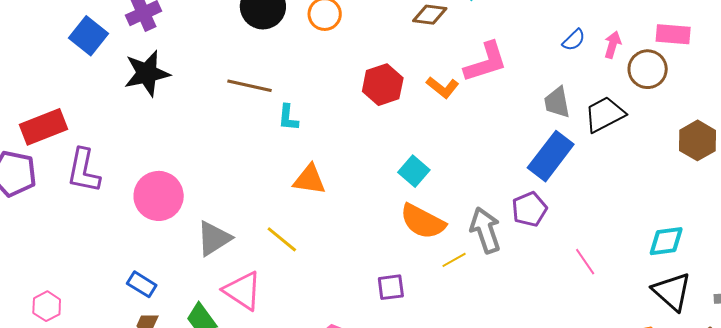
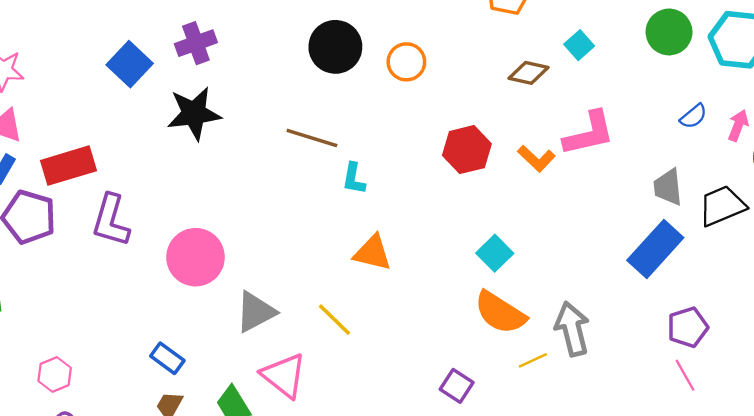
purple pentagon: (529, 209) -> (688, 327), moved
purple square: (391, 287) -> (457, 386), turned 36

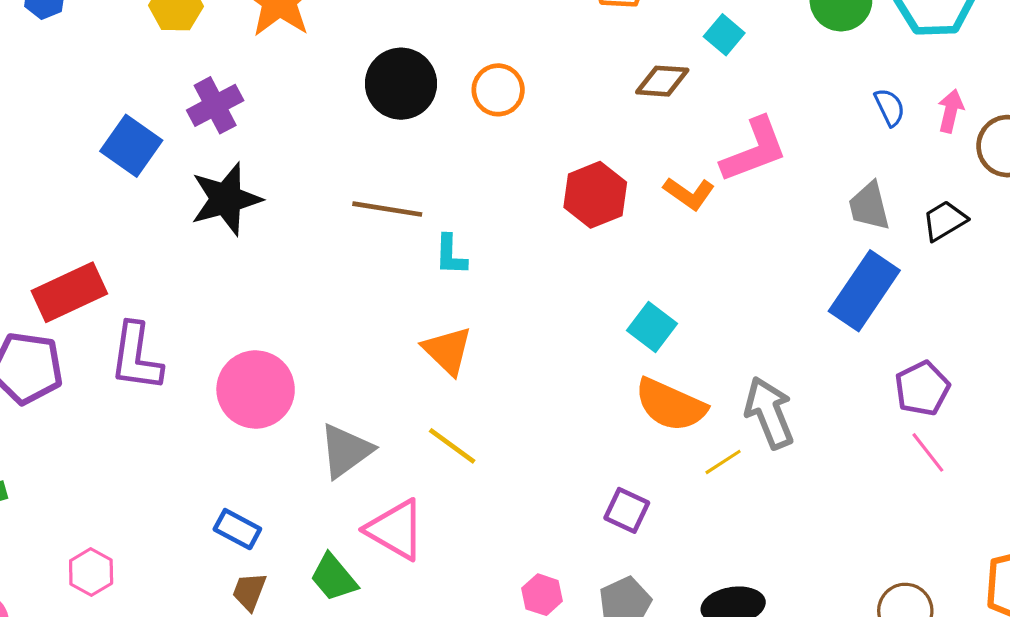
blue semicircle: (694, 116) -> (890, 107), turned -68
black trapezoid: (722, 206) -> (945, 221), size x0.7
orange triangle: (373, 253) -> (447, 350), moved, turned 39

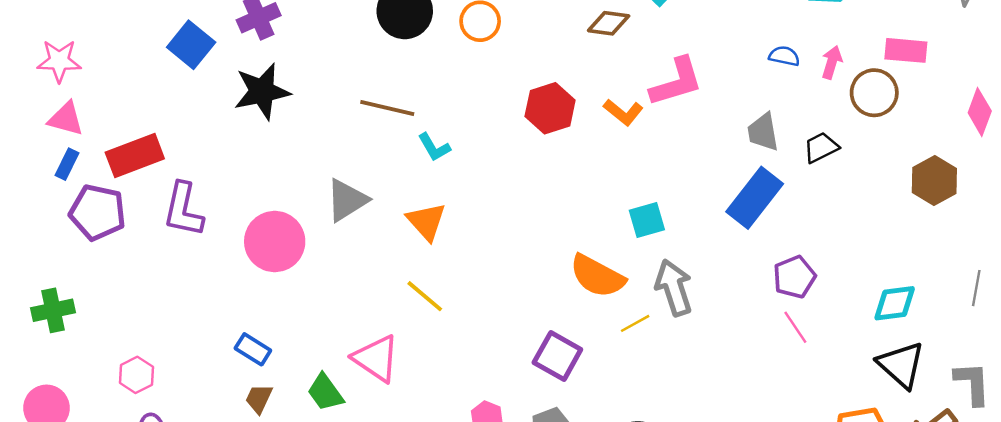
blue semicircle: (890, 107) -> (784, 56), turned -56
cyan L-shape: (451, 255) -> (434, 147), turned -36
cyan square: (652, 327) -> (647, 220), moved, turned 33
gray triangle: (346, 451) -> (347, 200), moved
purple square: (627, 510) -> (557, 356), size x1.4

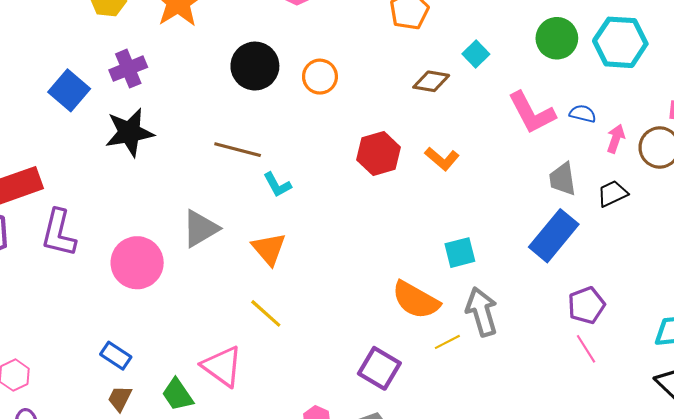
pink arrow: (832, 62) -> (616, 139), moved
pink L-shape: (676, 82) -> (532, 113), moved, turned 78

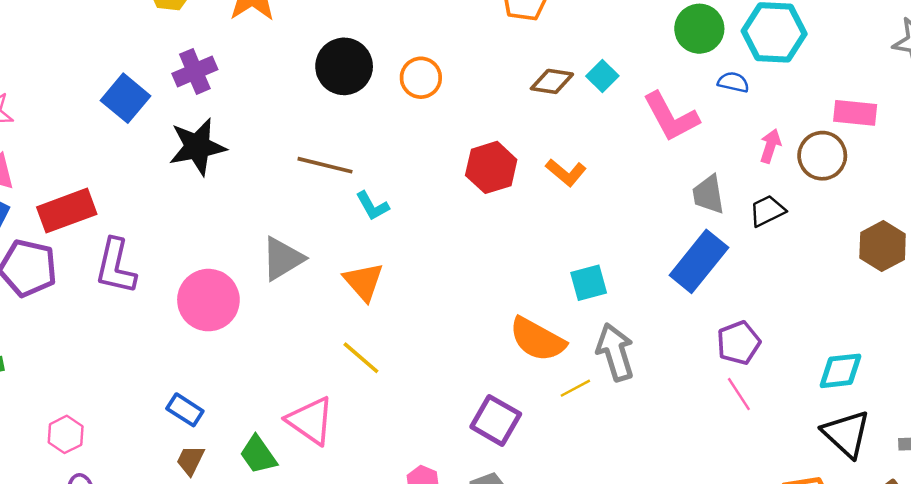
cyan square: (476, 54) -> (602, 76), moved
blue semicircle: (583, 114) -> (733, 82), moved

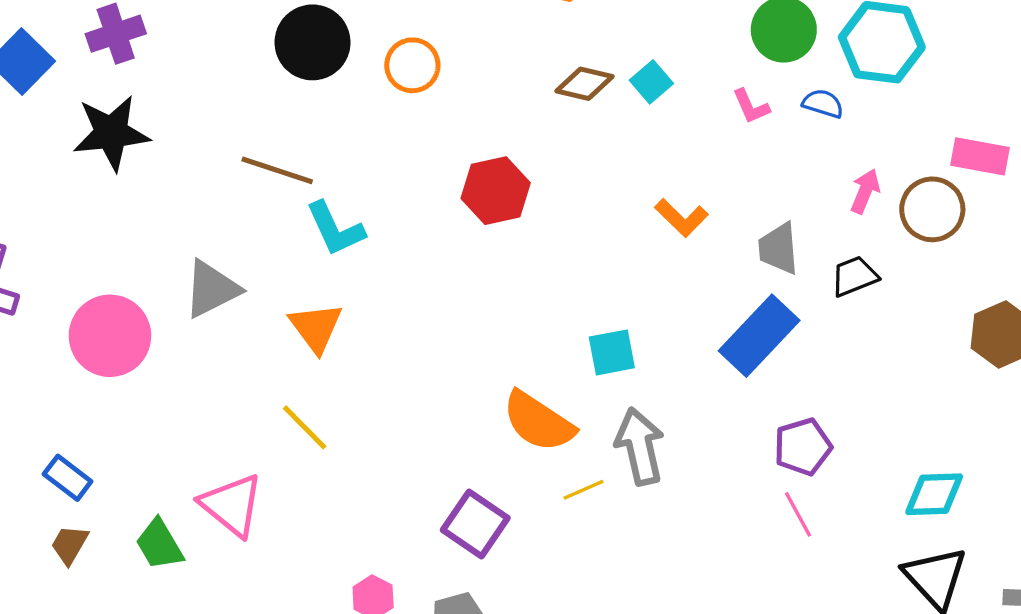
pink L-shape: (671, 117) -> (751, 106), moved, size x0.5
orange L-shape: (566, 172) -> (681, 218), moved
cyan L-shape: (372, 206) -> (335, 229), size x1.4

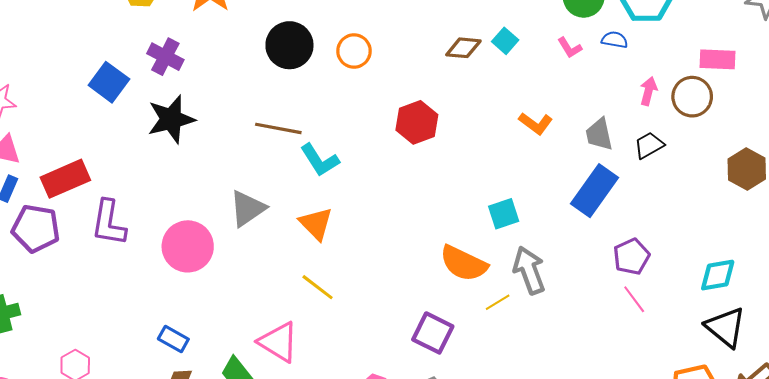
purple cross: (116, 34) -> (165, 57), turned -36

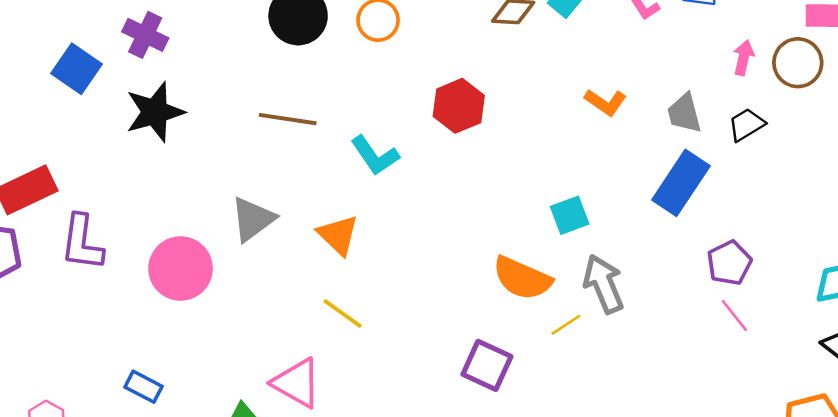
cyan L-shape: (320, 160) -> (375, 156), moved
blue rectangle: (173, 339) -> (143, 387), moved

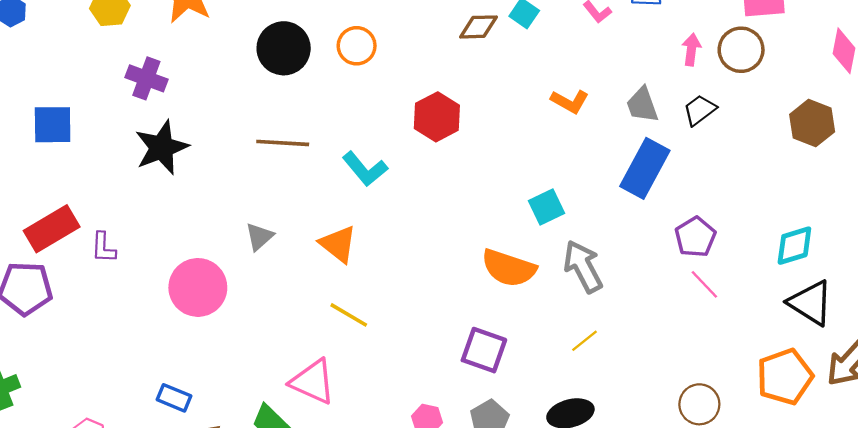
blue square: (76, 69) -> (53, 125), moved, turned -30
gray triangle: (253, 219) -> (259, 237), size x0.7
purple L-shape: (82, 243) -> (103, 248), moved, size x0.6
yellow line: (566, 325) -> (584, 341), moved

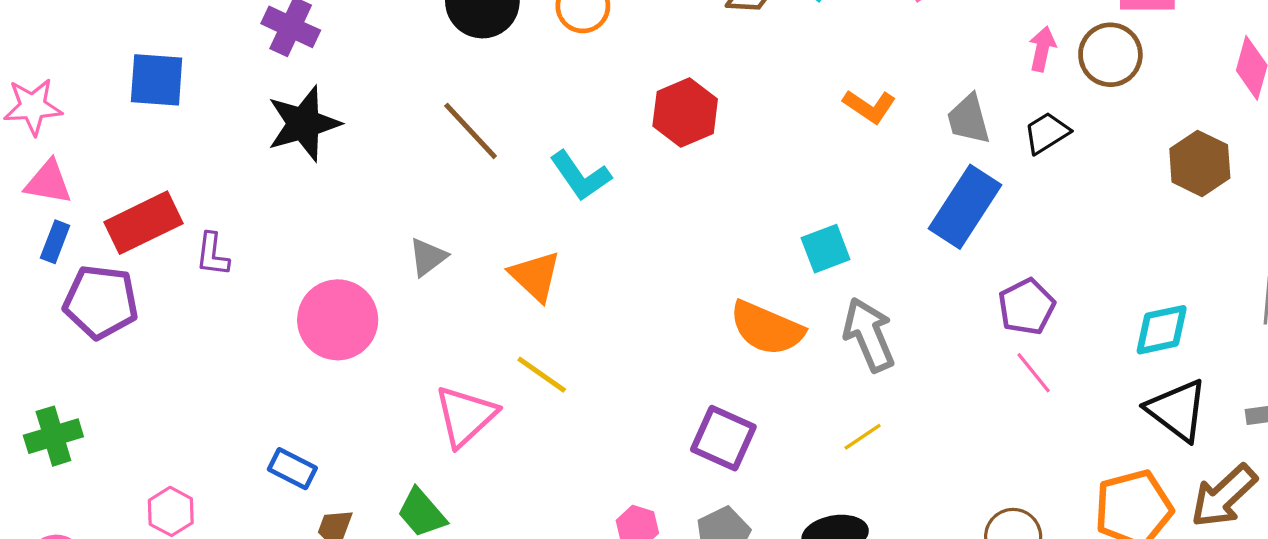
brown line: (283, 143) -> (471, 131), turned 39
pink triangle: (313, 382) -> (465, 416), moved, turned 48

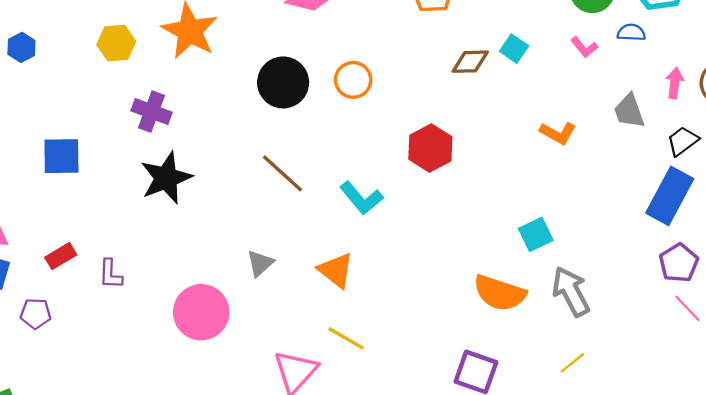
gray trapezoid: (969, 119) -> (629, 111), moved
blue rectangle: (965, 207) -> (670, 196), moved
red rectangle: (143, 223) -> (61, 256), size x0.6
purple pentagon: (101, 302) -> (36, 314), size x0.6

